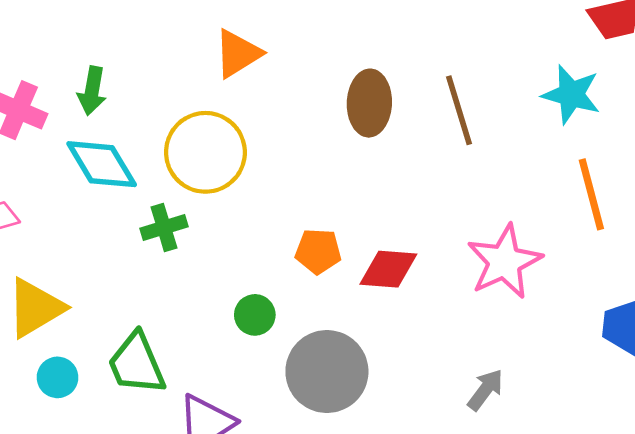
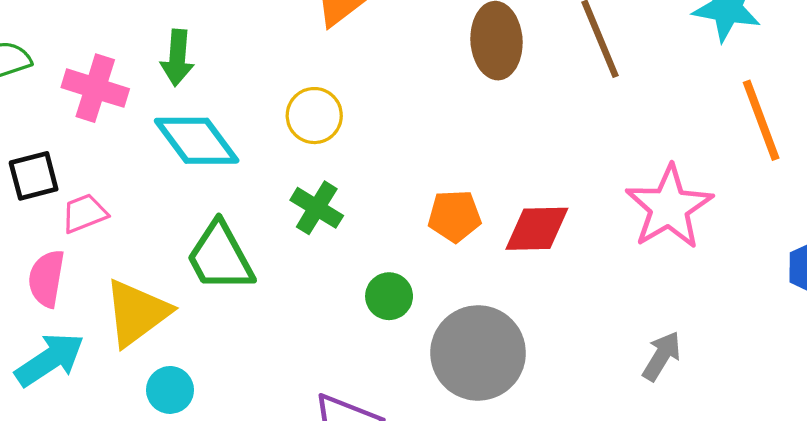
yellow circle: (205, 152) -> (314, 116), size x0.6
green cross: (164, 228) -> (317, 208), moved, turned -36
green trapezoid: (136, 364) -> (220, 257), moved

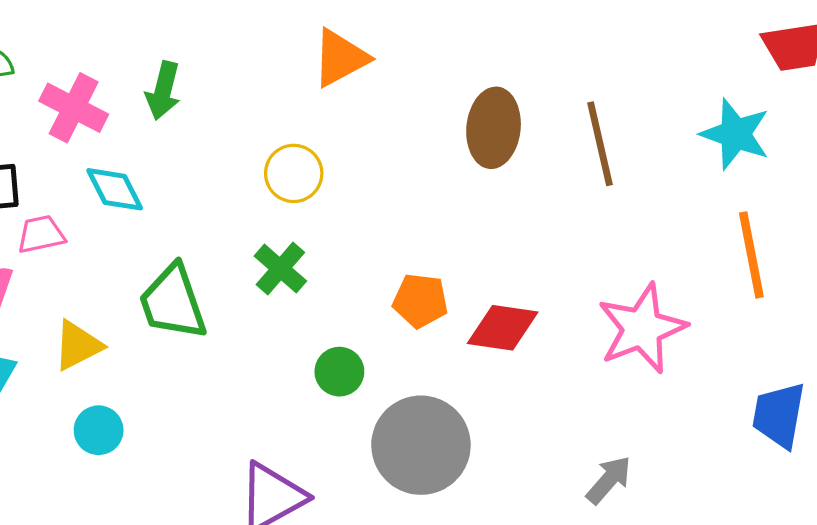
cyan diamond: (197, 141) -> (115, 189), moved, size x0.7
yellow triangle: (137, 313) -> (78, 345), size x0.7

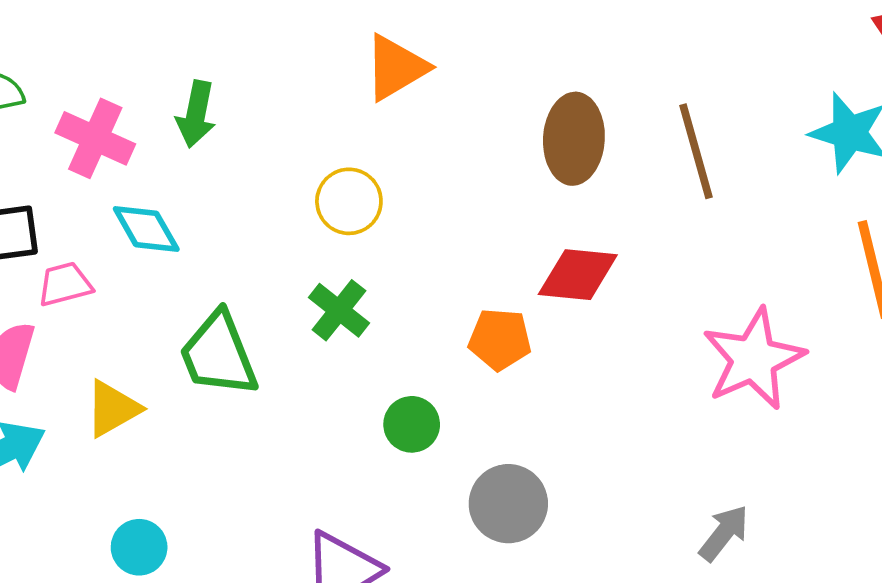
red diamond: (503, 328) -> (578, 275), moved
cyan circle: (99, 430) -> (139, 547), moved
gray circle: (421, 445) -> (508, 504), size x0.7

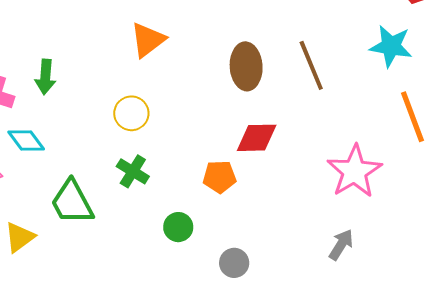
gray circle: (508, 504) -> (234, 263), size x0.7
gray arrow: (724, 533) -> (341, 245), moved

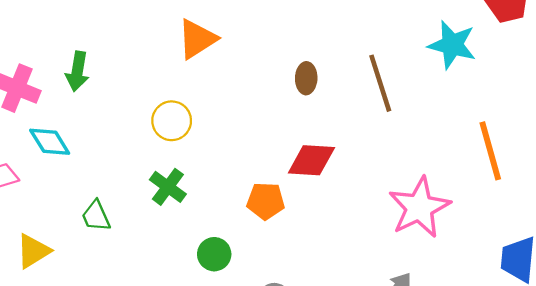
cyan star: (391, 46) -> (452, 45), moved
brown ellipse: (246, 66) -> (306, 78), size x0.6
green trapezoid: (72, 202) -> (96, 216), size x0.6

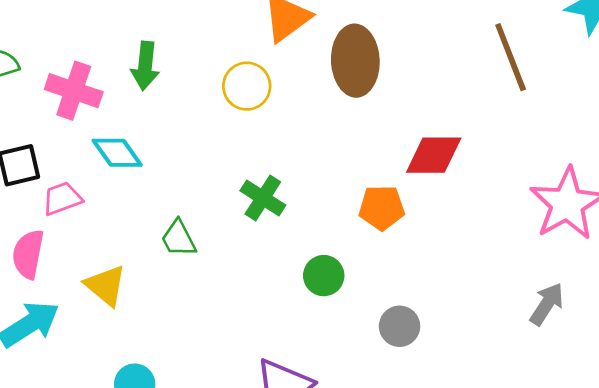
brown ellipse: (306, 78) -> (355, 61), moved, size x1.8
yellow circle: (172, 121) -> (247, 86), moved
yellow triangle: (33, 251) -> (106, 285), turned -45

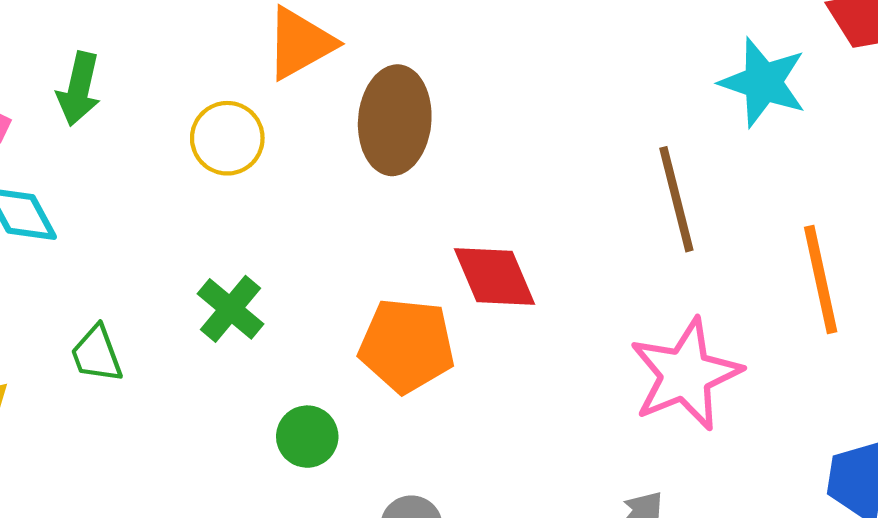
brown line: (511, 57) -> (676, 199), moved
red diamond: (434, 155) -> (495, 277), turned 60
orange pentagon: (382, 208) -> (407, 345), size x1.4

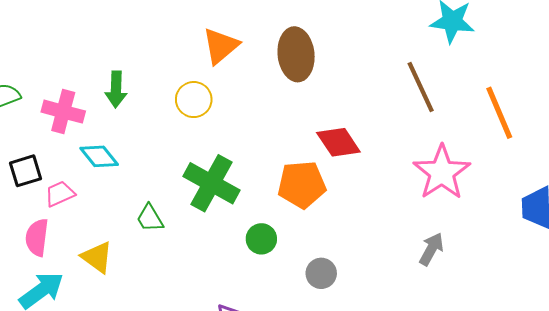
brown ellipse: (395, 120) -> (296, 54), moved
green cross: (231, 309) -> (211, 183), size x1.6

